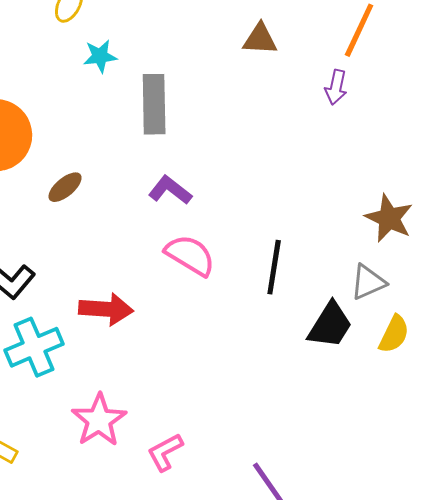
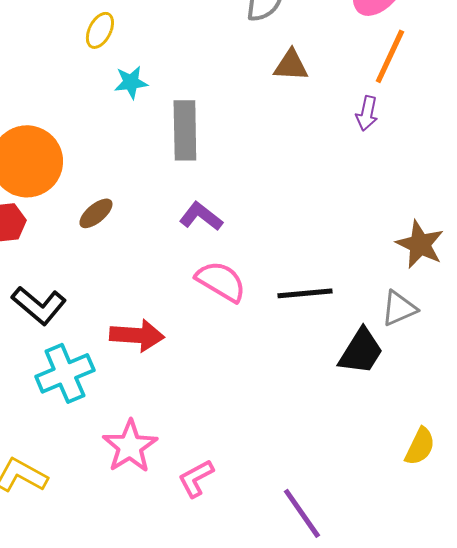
black line: (274, 267) -> (305, 293), turned 76
yellow semicircle: (394, 334) -> (420, 446), moved

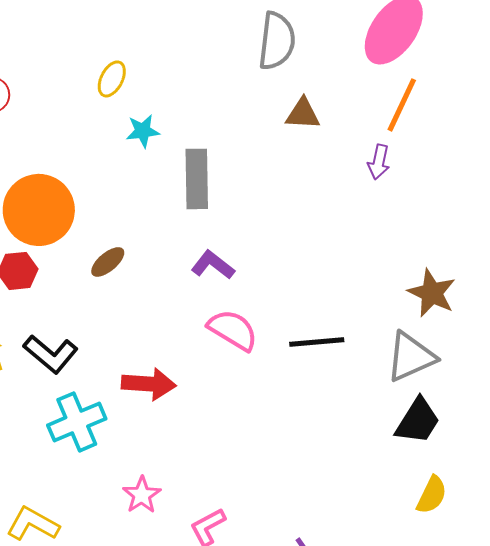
gray triangle: (399, 308) -> (411, 357), size x1.4
black trapezoid: (361, 351) -> (418, 421), moved
pink star: (130, 446) -> (142, 495), size x0.7

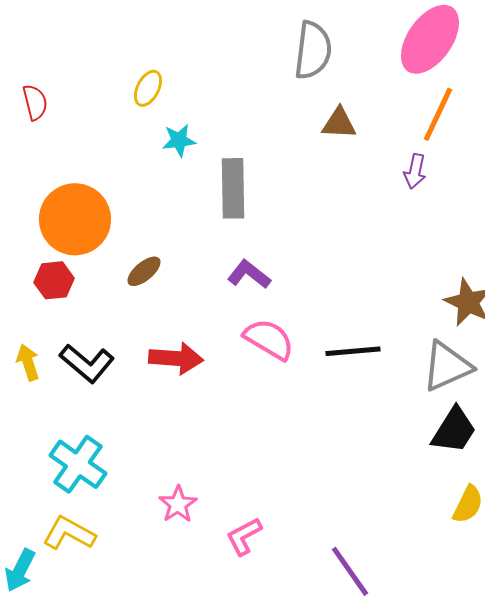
red arrow: (149, 384) -> (176, 358), moved
cyan cross: (77, 422) -> (78, 464), moved, turned -32

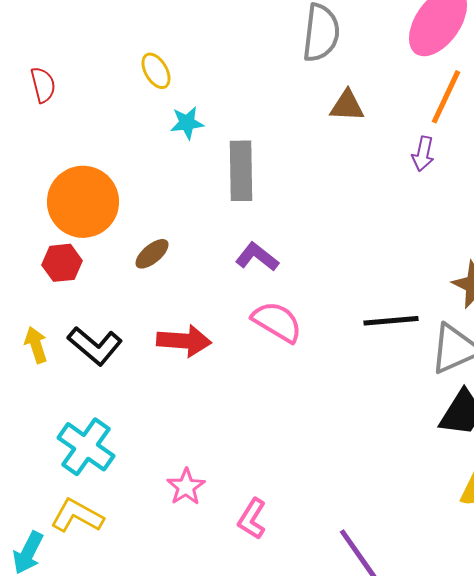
yellow ellipse: (148, 88) -> (156, 71), turned -57
black line: (353, 351) -> (391, 321), moved
pink L-shape: (244, 536) -> (252, 519), turned -30

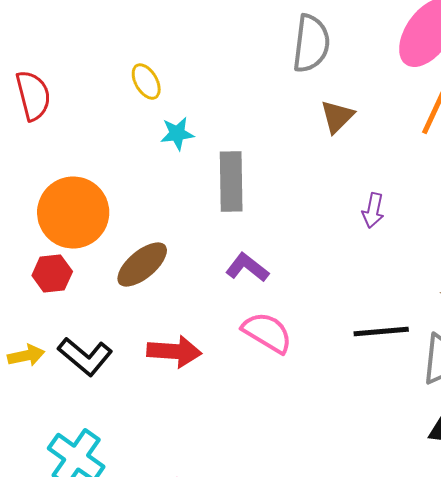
red semicircle: (43, 85) -> (33, 96), size x1.4
brown triangle: (347, 106) -> (337, 117), turned -48
purple arrow: (423, 154) -> (373, 211), moved
brown ellipse: (152, 254) -> (142, 265), size x1.5
yellow arrow: (36, 345) -> (26, 356), turned 96

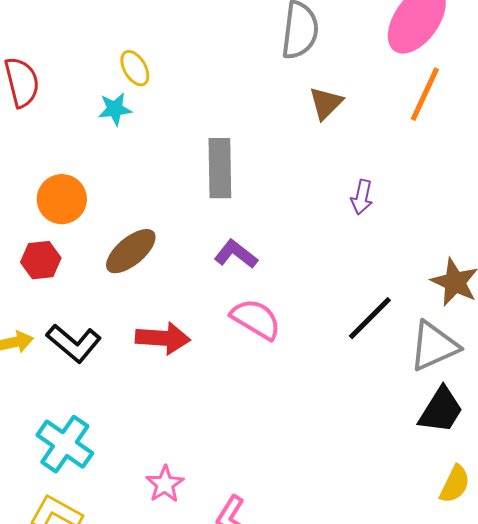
cyan star: (177, 134) -> (115, 109), moved
orange circle: (73, 213) -> (62, 199), size x0.7
black line: (381, 332) -> (370, 318), turned -40

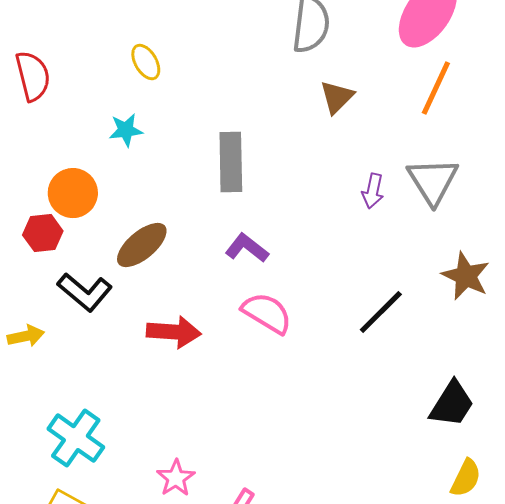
cyan star: (115, 109) -> (126, 130), moved
red hexagon: (41, 260) -> (43, 233), moved
black L-shape: (74, 343) -> (85, 292), moved
gray triangle: (434, 346) -> (433, 181), moved, turned -38

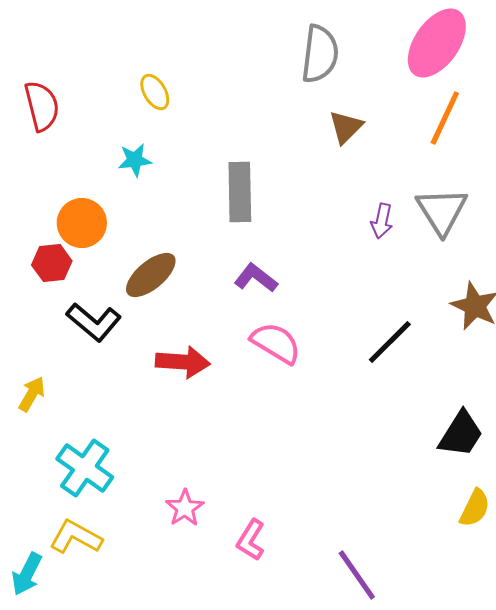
yellow arrow: (26, 336) -> (32, 394), moved, turned -48

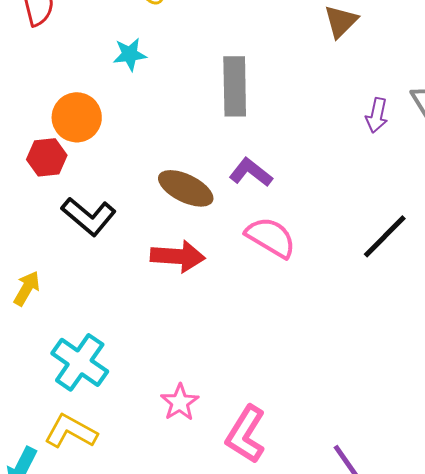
brown ellipse: (151, 275) -> (186, 188), moved, turned 66
pink L-shape: (251, 540) -> (246, 434), size x1.4

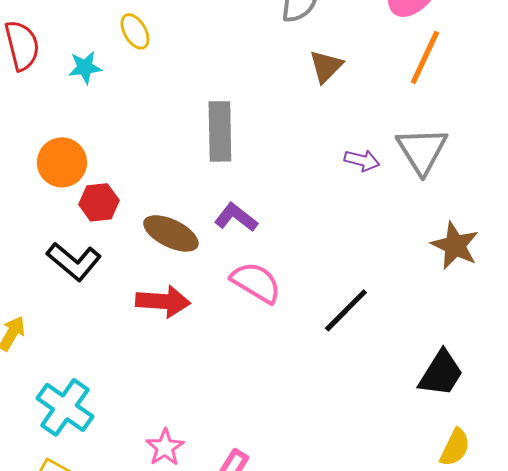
cyan star: (130, 54) -> (85, 67), moved
purple arrow: (377, 115) -> (362, 160), turned -88
red hexagon: (47, 157) -> (99, 202), moved
black line: (385, 236) -> (346, 310), moved

